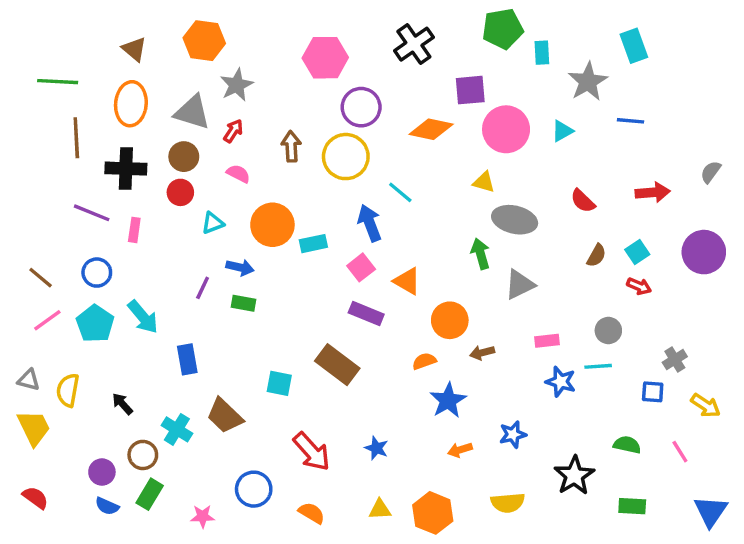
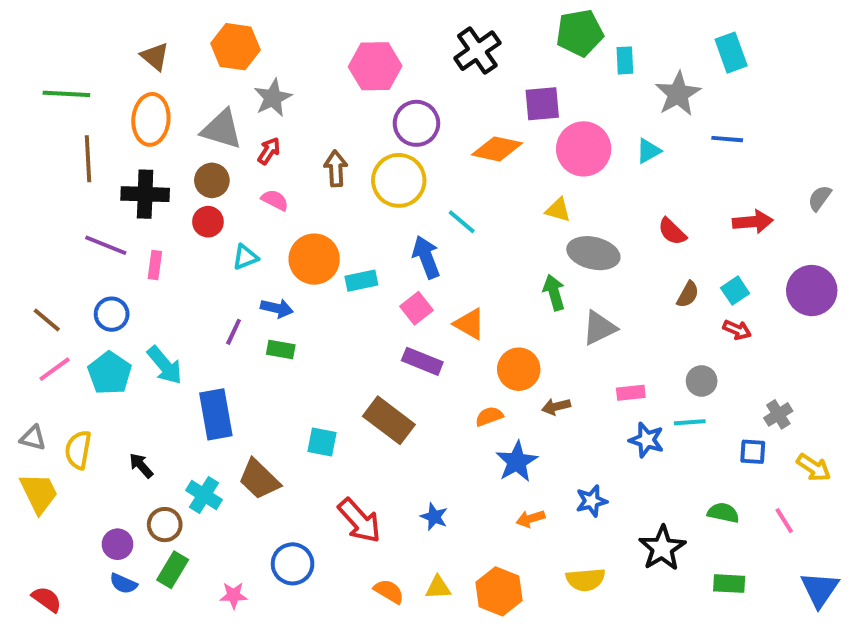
blue rectangle: (187, 359) -> (216, 414), size x1.4
red semicircle: (35, 498) -> (47, 599), moved
orange semicircle: (312, 513) -> (389, 591), moved

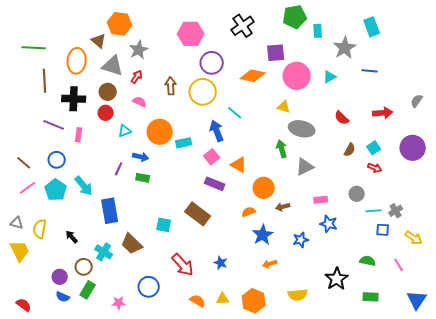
brown triangle: (155, 56) -> (99, 41), moved
cyan line: (690, 422) -> (374, 211), moved
blue star: (591, 501) -> (301, 240), moved

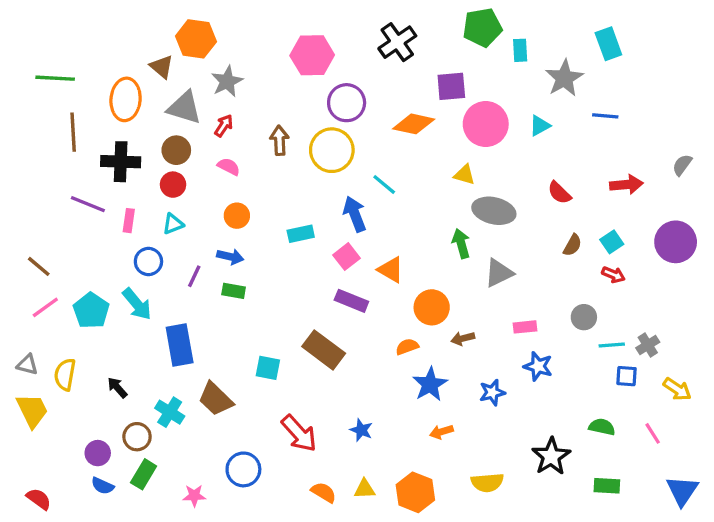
cyan triangle: (125, 131) -> (173, 224), moved
orange circle: (160, 132) -> (237, 216), moved, size x0.6
blue circle: (57, 160) -> (148, 262), moved

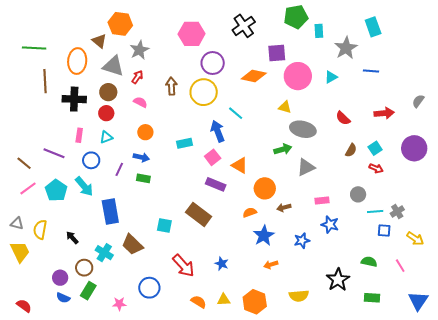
purple line: (88, 204) -> (54, 153), moved
green arrow: (461, 243) -> (283, 149), turned 90

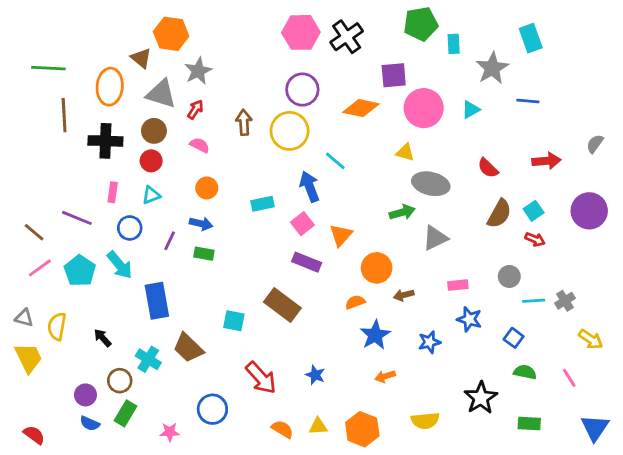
pink hexagon: (192, 34) -> (301, 32), moved
brown semicircle: (351, 150) -> (499, 214), size x1.5
orange triangle: (240, 165) -> (341, 235), turned 42
blue square: (384, 231) -> (514, 338), moved, turned 32

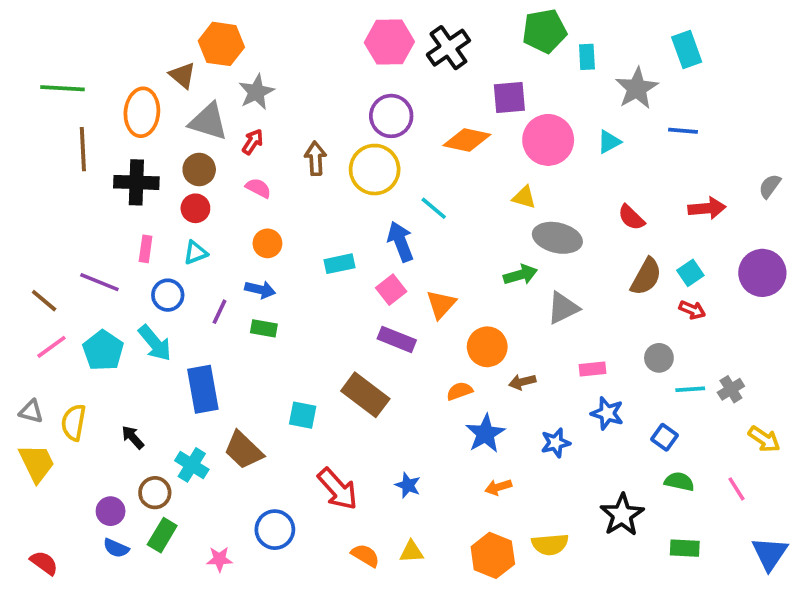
orange hexagon: (362, 429) -> (493, 555), moved

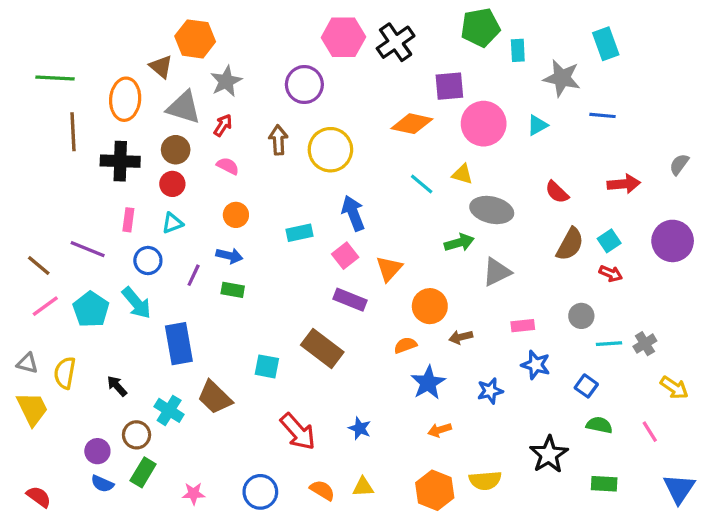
gray star: (637, 88) -> (562, 78), turned -30
purple circle: (391, 116) -> (304, 85), moved
cyan line: (434, 208) -> (422, 184), moved
blue circle: (275, 530) -> (260, 492), moved

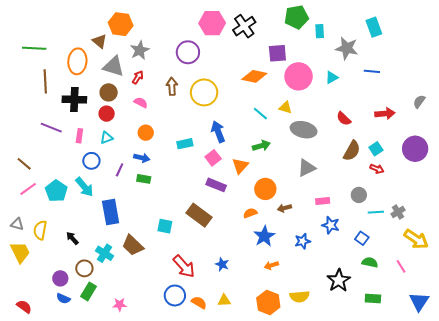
green arrow: (459, 243) -> (261, 146), moved
purple line: (88, 249) -> (51, 128), moved
yellow arrow: (674, 388) -> (416, 239), size x1.4
blue circle: (260, 492) -> (175, 295), moved

